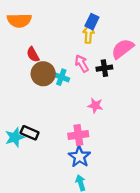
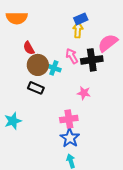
blue rectangle: (92, 22) -> (81, 19), turned 40
black cross: (104, 68) -> (92, 60), size x1.5
black rectangle: (30, 133) -> (36, 88), moved

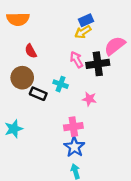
yellow arrow: (78, 30) -> (83, 32), turned -126
brown circle: (38, 65) -> (22, 78), moved
cyan cross: (54, 68) -> (61, 84), moved

